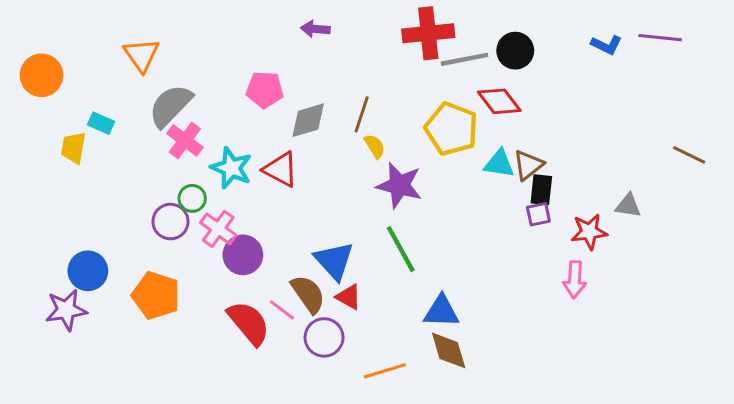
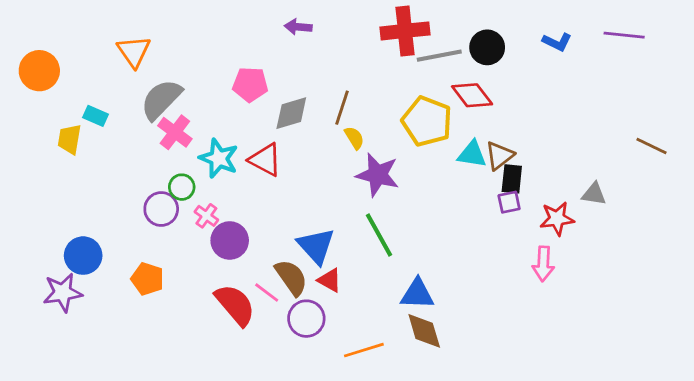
blue L-shape: (606, 45) -> (557, 42), moved
pink cross: (218, 229) -> (206, 216), size x0.7
orange pentagon: (156, 295) -> (147, 279), size x0.7

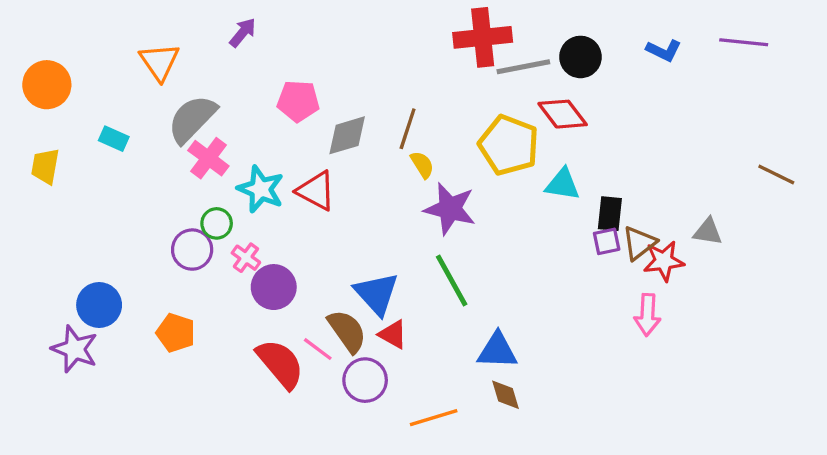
purple arrow: (298, 27) -> (243, 32), moved, turned 124
yellow trapezoid: (69, 139) -> (45, 166), moved
brown triangle: (499, 156) -> (639, 243), moved
purple star: (63, 293) -> (75, 349), turned 30
brown diamond: (424, 331) -> (505, 395), size x0.7

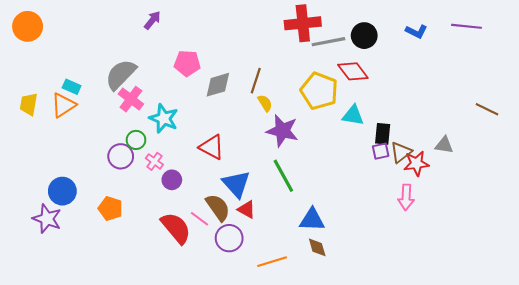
orange triangle: (159, 62) -> (63, 105), moved, turned 32
orange circle: (47, 85) -> (28, 26), moved
red triangle: (316, 191) -> (212, 147), moved
purple circle: (274, 287) -> (172, 180), size x0.7

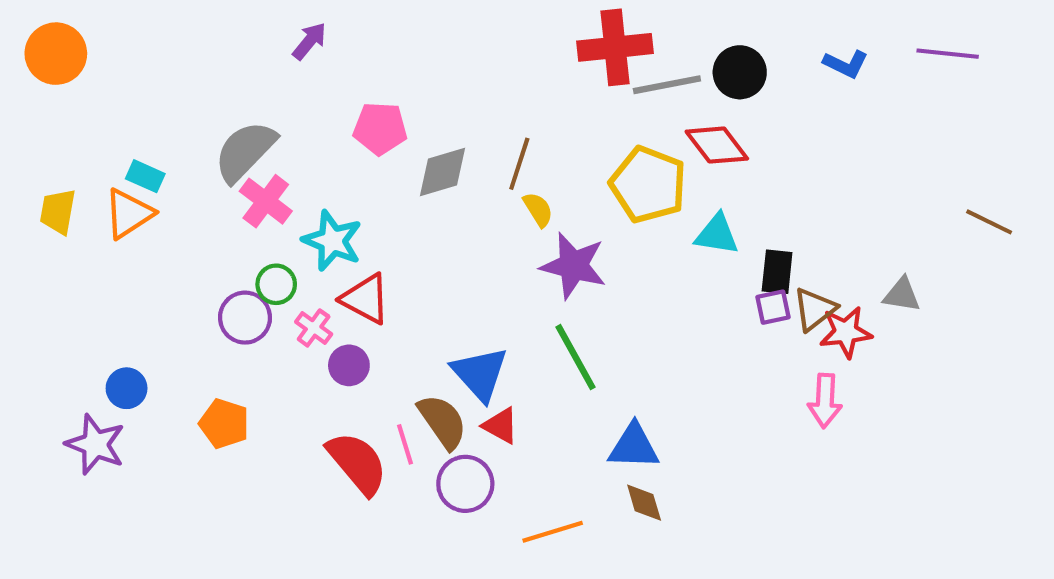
red triangle: (212, 147) -> (366, 299), moved
blue circle: (62, 191) -> (127, 388), size x0.7
pink line: (199, 219) -> (405, 444), turned 36

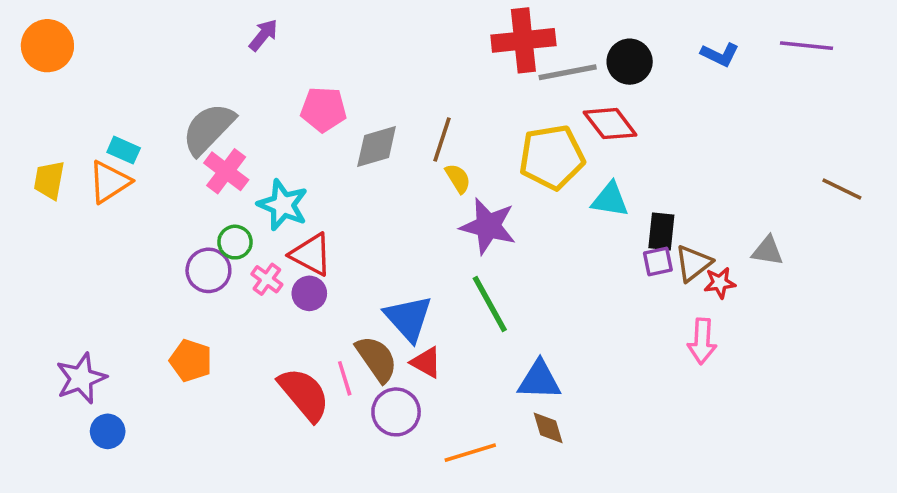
yellow pentagon: (648, 185) -> (552, 157), turned -30
red star: (846, 332) -> (720, 283), size x0.7
purple circle: (349, 365) -> (309, 293), moved
blue circle: (127, 388) -> (108, 431), moved
purple star: (95, 444) -> (81, 378), turned 30

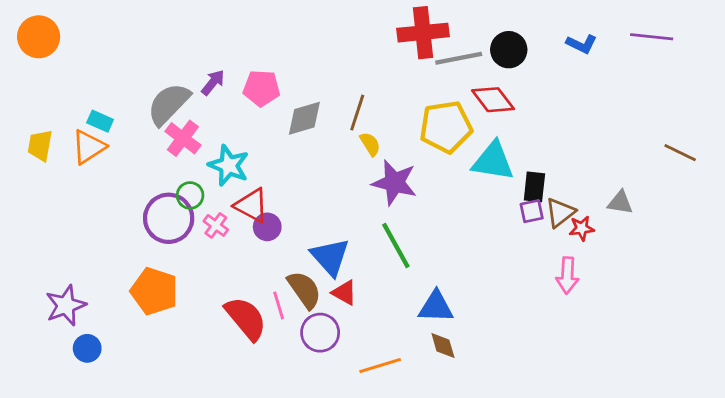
purple arrow: (263, 35) -> (213, 83), moved
cyan triangle: (610, 200) -> (493, 161), size x1.4
purple circle: (208, 270) -> (169, 218), size x1.4
purple circle: (309, 293) -> (267, 227), moved
orange pentagon: (191, 361) -> (154, 291), size x1.4

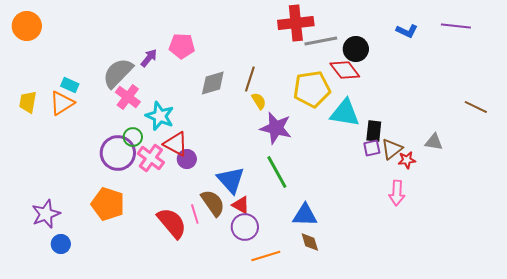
black circle: (509, 50) -> (356, 49), moved
pink pentagon: (262, 88) -> (182, 46), moved
pink cross: (216, 225) -> (151, 158), size x1.5
purple circle: (320, 333) -> (245, 227), moved

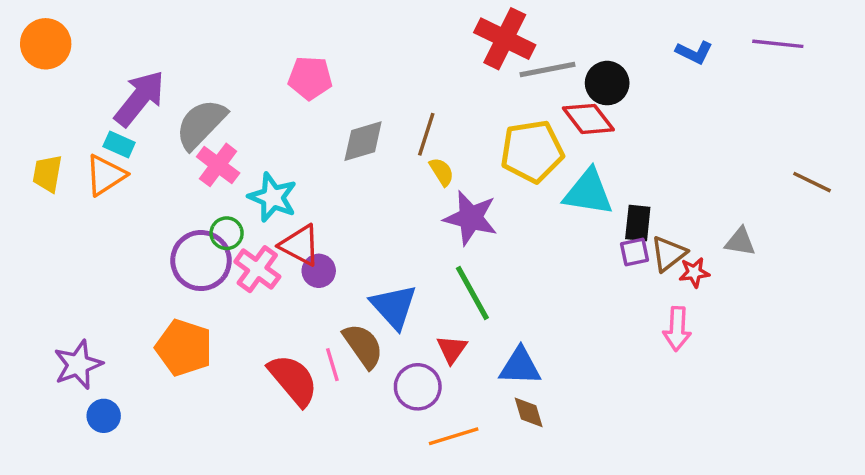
red cross: (296, 23) -> (505, 39), turned 32
purple arrow: (149, 58) -> (140, 98), moved, size x1.8
red triangle: (241, 205) -> (452, 349), moved, turned 36

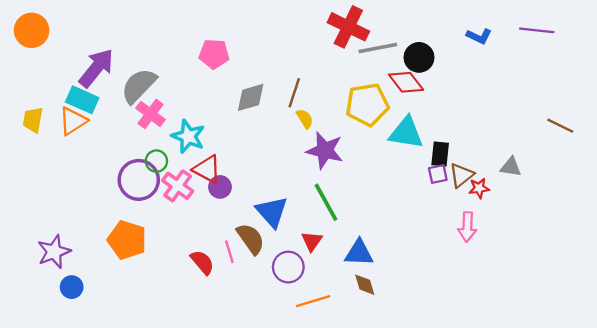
cyan rectangle: (119, 144) -> (82, 100), size x1.5
red semicircle: (293, 380) -> (202, 262), size x0.7

